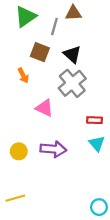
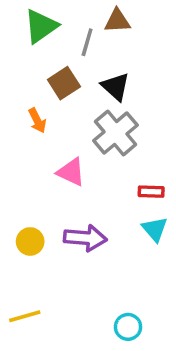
brown square: (40, 52) -> (64, 83), turned 36
cyan circle: (99, 207) -> (128, 327), moved

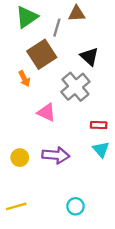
brown square: (64, 83) -> (42, 54), size x1.4
black triangle: (116, 87) -> (89, 57), moved
cyan circle: (128, 327) -> (75, 206), moved

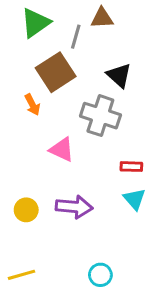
gray cross: (75, 87) -> (100, 116), turned -32

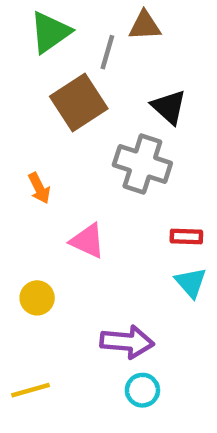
orange arrow: (32, 105) -> (39, 188), moved
pink triangle: (62, 150) -> (88, 241), moved
purple arrow: (74, 207) -> (127, 342), moved

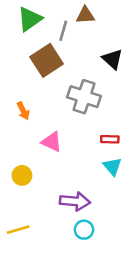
black triangle: (169, 107) -> (112, 59), moved

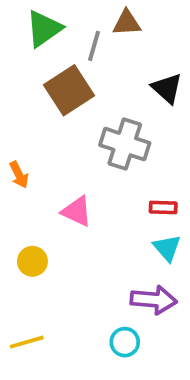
orange arrow: (23, 111) -> (19, 175), moved
purple arrow: (75, 201) -> (154, 300), moved

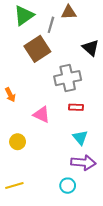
gray cross: (125, 144) -> (68, 78), turned -30
red rectangle: (163, 207) -> (76, 107), moved
cyan triangle: (167, 248) -> (80, 138), moved

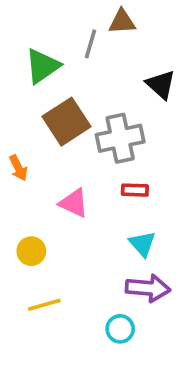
green triangle: (24, 15) -> (42, 66), moved
brown square: (37, 49) -> (66, 122), moved
yellow line: (14, 186) -> (44, 305), moved

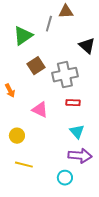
brown square: (66, 122) -> (36, 66), size x0.7
yellow line: (44, 305) -> (24, 165), turned 30

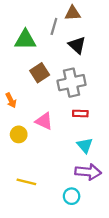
green triangle: (23, 36) -> (25, 40), turned 35
black triangle: (87, 46) -> (77, 45), moved
yellow circle: (17, 136) -> (19, 134), moved

